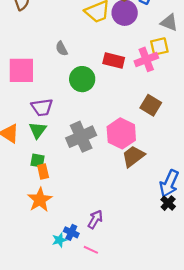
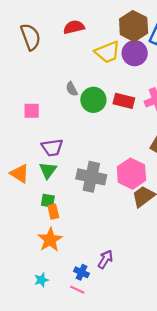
pink square: (21, 70) -> (32, 111), size x0.6
green circle: (82, 79) -> (93, 100), moved
gray cross: (81, 137) -> (91, 177), turned 36
cyan star: (59, 240) -> (41, 280), moved
pink line: (91, 250) -> (77, 290), moved

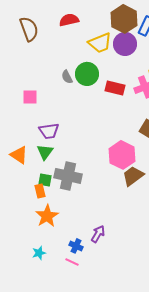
green circle: (93, 100) -> (87, 74), moved
gray cross: (91, 177) -> (68, 176), moved
orange rectangle: (53, 212) -> (40, 191), moved

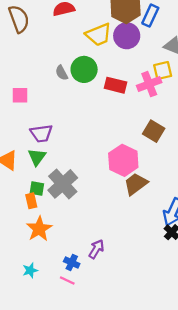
gray cross: (68, 176) -> (63, 184), turned 36

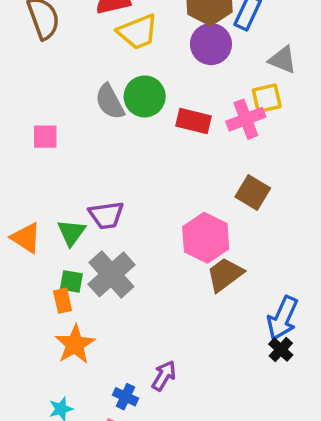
yellow trapezoid: (99, 35) -> (138, 32), moved
gray semicircle: (62, 73) -> (110, 102), size x1.5
purple trapezoid: (41, 133) -> (106, 215), moved

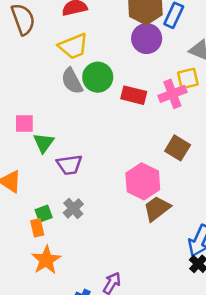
yellow trapezoid: (138, 32) -> (73, 46), moved
pink square: (45, 137) -> (24, 124), moved
green triangle: (71, 233) -> (44, 143), moved
gray cross: (111, 274) -> (73, 208), size x0.6
green square: (71, 281) -> (44, 214), turned -30

